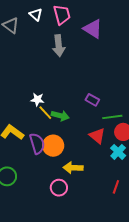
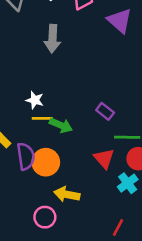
gray arrow: (59, 46) -> (52, 39), moved
yellow line: (45, 113) -> (42, 118), turned -56

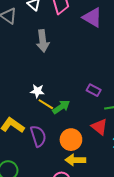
yellow line: (42, 118) -> (46, 104), turned 42
green arrow: (61, 125) -> (61, 107), turned -48
orange circle: (46, 162) -> (71, 140), moved

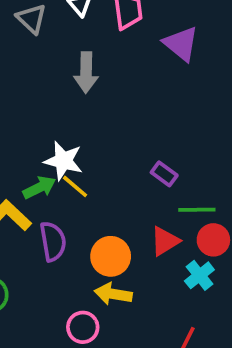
white star: (37, 91) -> (63, 161), size x1.5
green arrow: (61, 107) -> (39, 187), moved
red triangle: (99, 127) -> (165, 241), turned 42

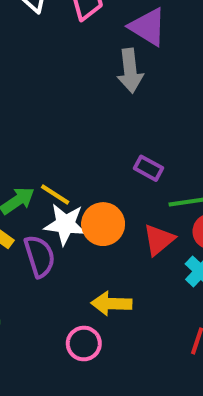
gray arrow: (86, 72) -> (130, 71), moved
white star: (63, 161) -> (65, 224), moved
orange circle: (111, 256) -> (103, 224), moved

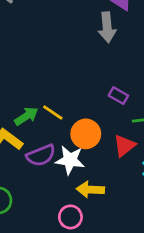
white star: (65, 224) -> (70, 160), moved
purple semicircle: (40, 256) -> (41, 155), turned 84

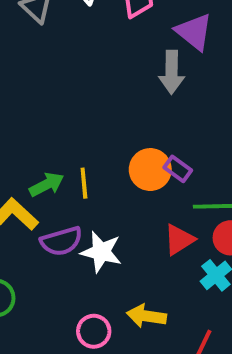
yellow line: (53, 112) -> (84, 183), turned 45
orange circle: (86, 134) -> (150, 170), moved
yellow arrow: (90, 190) -> (146, 316), moved

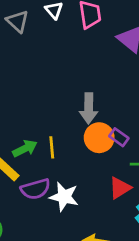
gray arrow: (172, 72) -> (89, 108), moved

